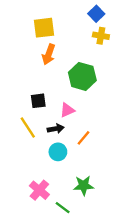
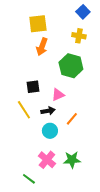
yellow cross: (101, 36) -> (79, 36), moved
pink cross: (39, 190) -> (47, 160), moved
green line: (63, 208) -> (29, 179), moved

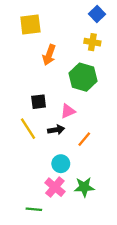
yellow square: (38, 24) -> (30, 25), moved
cyan circle: (50, 131) -> (61, 164), moved
green line: (29, 179) -> (34, 209), turned -32

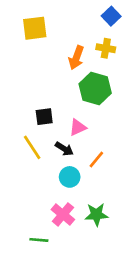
orange arrow: (49, 55) -> (76, 58), moved
black arrow: (56, 130) -> (64, 149), turned 42
cyan circle: (61, 164) -> (70, 177), moved

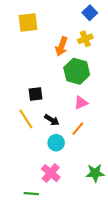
yellow cross: (106, 48) -> (85, 39), turned -32
pink triangle: (78, 127) -> (81, 103), moved
green star: (96, 214) -> (95, 173), moved

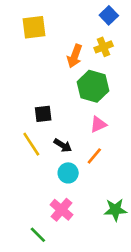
green line: (31, 194) -> (38, 235), turned 40

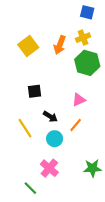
blue square: (109, 15) -> (87, 12), turned -32
yellow square: (34, 27) -> (28, 46), moved, turned -30
green hexagon: (93, 86) -> (87, 63), moved
yellow line: (31, 144) -> (25, 128), moved

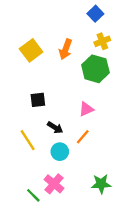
blue square: (87, 12) -> (95, 14), turned 32
yellow cross: (83, 38) -> (102, 41), moved
green line: (30, 188) -> (33, 195), moved

